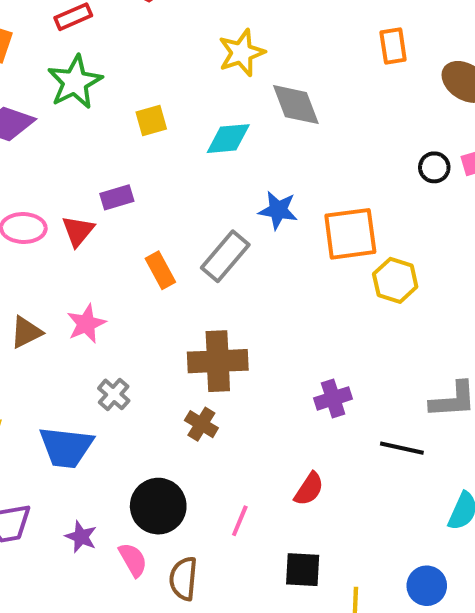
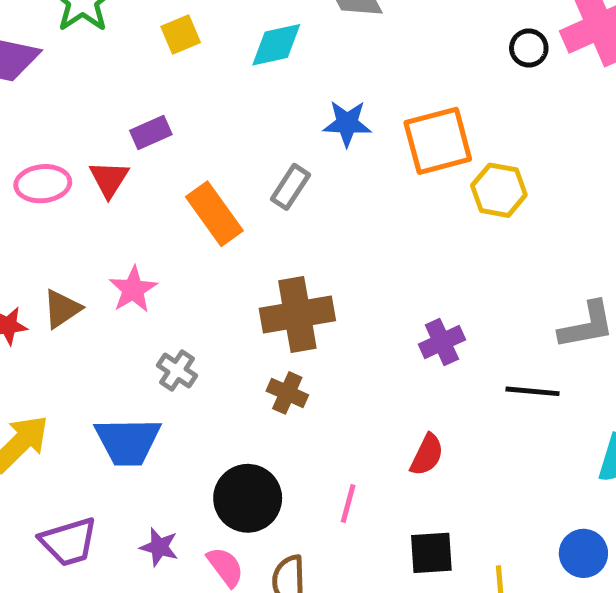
gray rectangle: (225, 256) -> (290, 187), size x0.7
orange rectangle: (160, 270) -> (214, 214), size x1.4

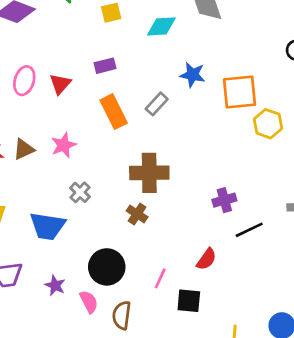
purple rectangle: (151, 133) -> (105, 66), moved
pink ellipse: (43, 184) -> (24, 81), turned -76
black line: (533, 391) -> (249, 230), moved, turned -40
black square: (431, 553) -> (189, 301), moved

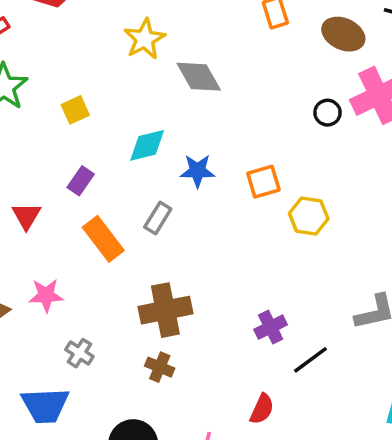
cyan diamond: (161, 26) -> (147, 145), moved
purple rectangle: (105, 66) -> (81, 181), turned -30
orange square: (240, 92) -> (263, 182), size x0.7
pink star: (64, 145) -> (46, 295), turned 30

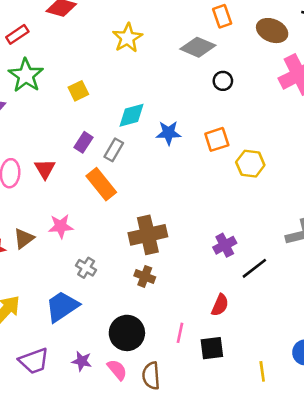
gray diamond: (199, 77) -> (198, 47), moved, turned -36
black circle: (327, 113) -> (223, 81), moved
gray rectangle: (158, 218) -> (114, 150), moved
blue trapezoid: (45, 405) -> (62, 306), turned 150

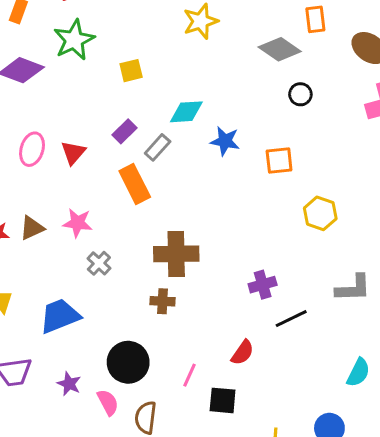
yellow hexagon: (250, 164) -> (320, 213), moved
gray cross: (86, 268) -> (99, 263), moved
brown cross: (145, 276) -> (163, 301), turned -30

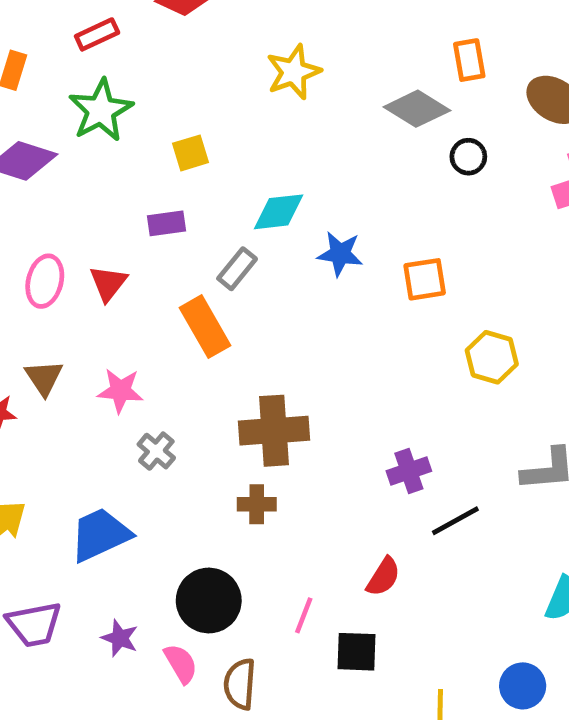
black circle: (300, 94) -> (468, 157), moved
purple rectangle: (125, 131) -> (166, 223), moved, turned 40
brown triangle: (32, 228) -> (44, 378), moved, turned -36

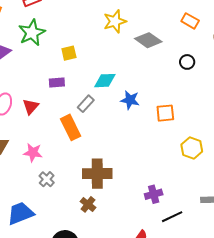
orange rectangle: (469, 60) -> (190, 21), turned -54
gray diamond: (417, 109) -> (148, 40), moved
brown cross: (257, 504) -> (88, 204), turned 35

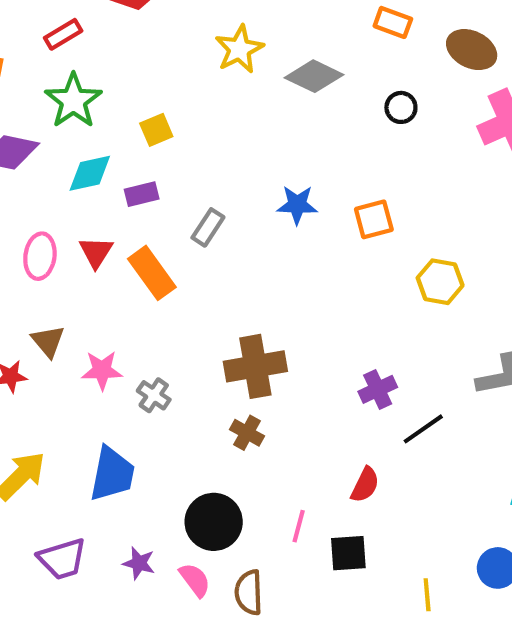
cyan diamond: (105, 81) -> (90, 173), moved
orange rectangle: (71, 127) -> (152, 273), moved
pink star: (33, 153) -> (102, 370), moved
blue trapezoid: (21, 213) -> (112, 474), turned 132

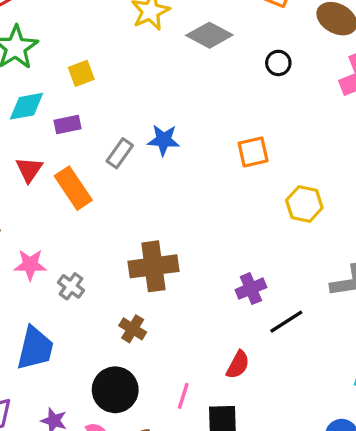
blue star: (297, 205) -> (164, 140), moved
brown cross: (247, 433) -> (133, 329), moved

